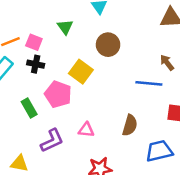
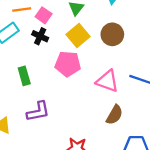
yellow square: (81, 72) -> (78, 35), moved
pink pentagon: (58, 94) -> (68, 64), moved, turned -30
pink triangle: (86, 130) -> (107, 81), moved, size x1.5

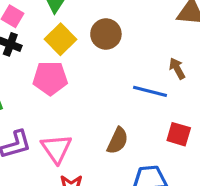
pink triangle: (107, 81) -> (56, 149), moved, turned 40

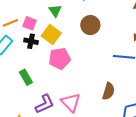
yellow square: (60, 39) -> (51, 34), moved

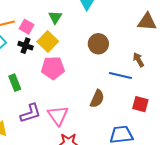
brown circle: (90, 25) -> (98, 44), moved
brown semicircle: (109, 91) -> (97, 99), moved

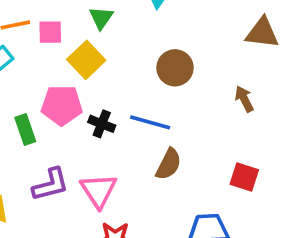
pink square: (27, 27) -> (50, 32), turned -32
black cross: (25, 46) -> (102, 124), moved
pink pentagon: (53, 68) -> (62, 105), moved
blue line: (120, 76) -> (150, 122), moved

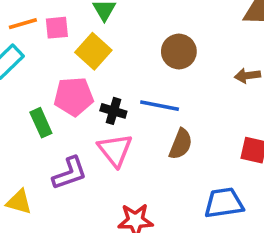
brown arrow: (244, 99) -> (247, 76), turned -65
pink triangle: (99, 191) -> (115, 150), moved

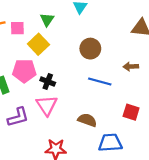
blue line: (160, 106) -> (100, 82), moved
brown semicircle: (181, 144) -> (87, 120), moved, turned -96

